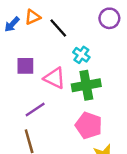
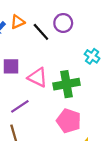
purple circle: (109, 18) -> (63, 23), moved
cyan cross: (81, 55) -> (92, 56), moved

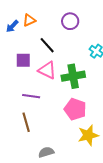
black line: (41, 32) -> (47, 45), moved
purple line: (20, 106) -> (31, 96), turned 42

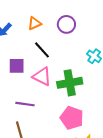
orange triangle: (29, 20) -> (35, 23), moved

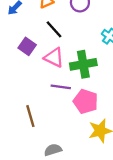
purple square: (17, 66) -> (27, 46), turned 35
purple line: (25, 104) -> (61, 87), moved

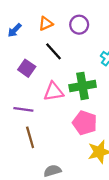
pink triangle: (54, 58) -> (54, 92), moved, turned -35
purple line: (61, 87) -> (23, 109), moved

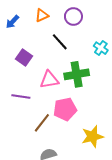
black line: (54, 51) -> (60, 42), moved
pink pentagon: (85, 123) -> (65, 109), moved, turned -30
brown line: (30, 137) -> (42, 123), moved, turned 54

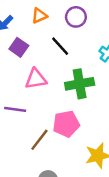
purple square: (24, 58) -> (19, 47), moved
pink triangle: (49, 80) -> (36, 79), moved

